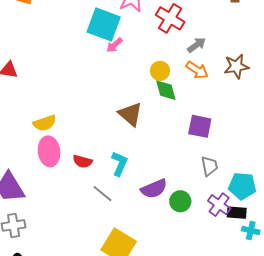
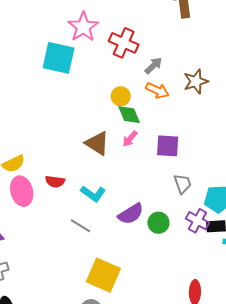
pink arrow: (114, 45) -> (130, 139), moved
red semicircle: (82, 161) -> (55, 182), moved
cyan L-shape: (119, 164) -> (93, 194), turned 110

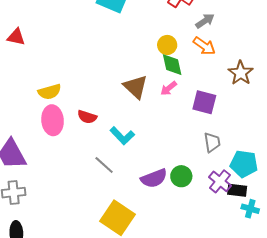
brown star: (196, 81) -> (241, 73), moved, turned -30
purple semicircle: (131, 214) -> (154, 178), moved

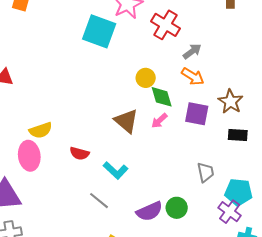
yellow circle: (167, 45) -> (146, 78), moved
purple square: (204, 102) -> (197, 114), moved
pink ellipse: (53, 120) -> (29, 156), moved
purple cross: (220, 181) -> (230, 212), moved
black rectangle: (237, 190) -> (238, 135), moved

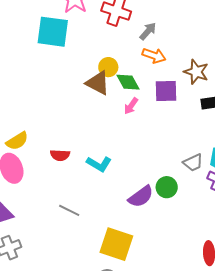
brown triangle: (126, 121) -> (98, 83), moved
gray trapezoid: (206, 172) -> (193, 163), moved, turned 90
gray line: (99, 201) -> (69, 210), moved

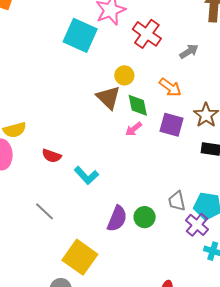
gray arrow: (148, 31) -> (189, 51), moved
yellow circle: (108, 67) -> (124, 75), moved
gray trapezoid: (193, 163) -> (177, 201), turned 85
purple semicircle: (141, 197) -> (117, 219), turned -48

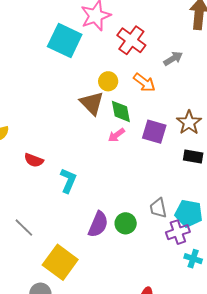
orange arrow: (170, 87) -> (144, 83), moved
cyan L-shape: (86, 175) -> (68, 181), turned -115
gray line: (44, 211) -> (24, 228), moved
purple cross: (197, 225) -> (178, 232), turned 30

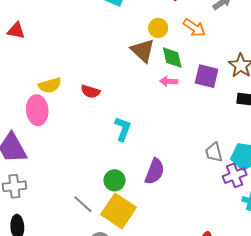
pink arrow: (116, 135) -> (169, 81), turned 42
red semicircle: (34, 160) -> (90, 91), moved
green circle: (126, 223) -> (115, 180), moved
gray line: (24, 228) -> (83, 204), moved

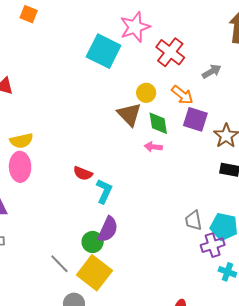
purple square: (207, 76) -> (195, 119), moved
yellow semicircle: (50, 85) -> (21, 141), moved
red semicircle: (90, 91) -> (83, 173), moved
purple semicircle: (155, 171) -> (108, 229), moved

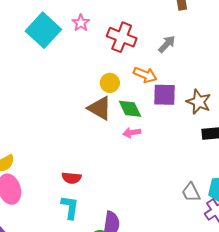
pink star: (135, 27) -> (81, 23), size x0.6
cyan square: (104, 51) -> (43, 30), moved, turned 32
cyan L-shape: (104, 191) -> (70, 207), moved

